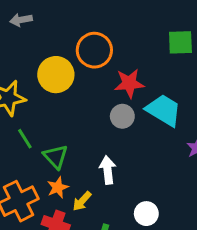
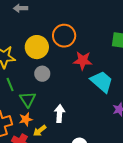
gray circle: (122, 116) -> (42, 74), moved

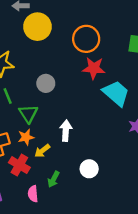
orange circle: (64, 36) -> (86, 39), moved
yellow circle: (37, 47) -> (37, 27), moved

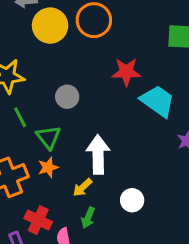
orange circle: (86, 39) -> (94, 20), moved
white arrow: (66, 131) -> (98, 154), size x1.4
yellow arrow: (42, 151) -> (82, 187), moved
red cross: (19, 165) -> (38, 220), moved

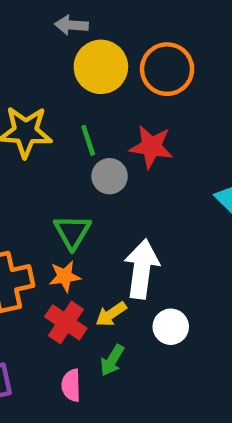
red star: (126, 72) -> (151, 147), moved
green line: (20, 117) -> (88, 140), moved
white circle: (132, 200) -> (171, 327), moved
red cross: (38, 220) -> (66, 322), moved

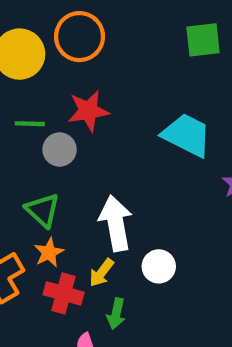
green line: (88, 140) -> (30, 124), turned -52

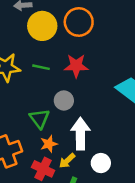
gray circle: (60, 150) -> (64, 101), moved
orange star: (49, 252) -> (49, 144), moved

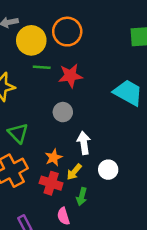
green line: (41, 67) -> (42, 67), moved
green triangle: (40, 119) -> (18, 133), moved
white arrow: (80, 134) -> (84, 143), size x0.7

